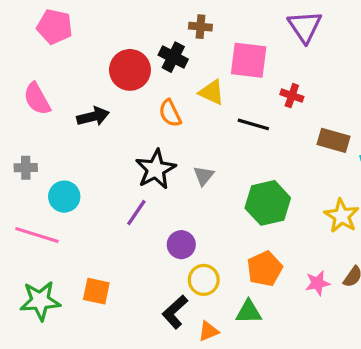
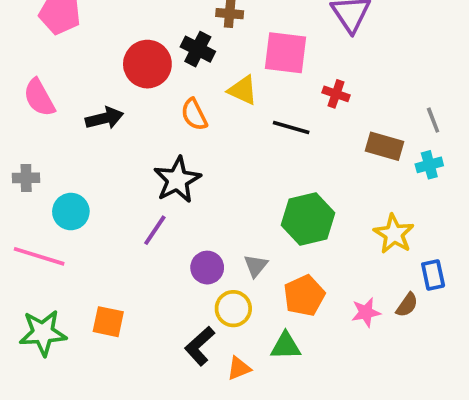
gray triangle: (204, 176) -> (256, 266), moved

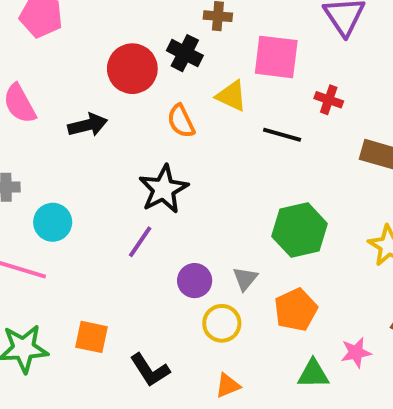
pink star: (366, 312) -> (356, 352), moved
black L-shape: (200, 346) -> (150, 370), moved, turned -81
green triangle: (286, 346) -> (313, 374), moved

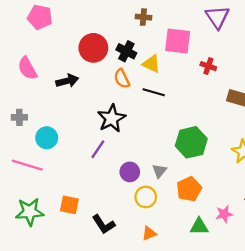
black cross: (185, 53) -> (126, 51), moved
black line: (282, 135) -> (154, 92), moved

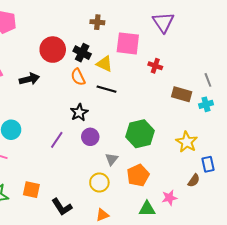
black star: (112, 118) -> (79, 112), moved, size x0.7
purple circle: (130, 172) -> (90, 137), moved

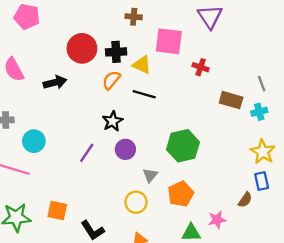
black cross: (82, 53) -> (116, 52), turned -30
orange semicircle: (78, 77) -> (111, 80), turned 66
yellow star: (187, 142) -> (263, 152), moved

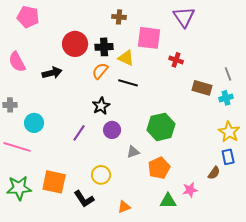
gray triangle: (150, 175) -> (133, 152), turned 32
yellow circle: (136, 202) -> (101, 175), moved
orange square: (57, 210) -> (54, 182), size x1.4

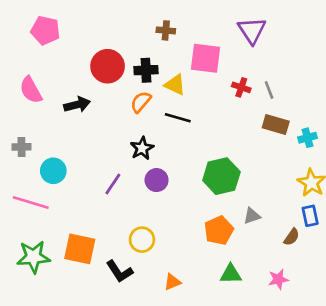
gray line: (228, 74) -> (269, 90), moved
gray triangle: (133, 152) -> (252, 216), moved
pink star: (190, 190) -> (278, 279), moved

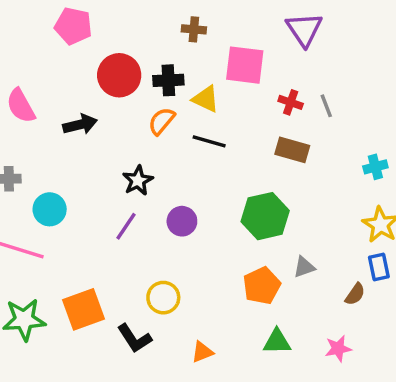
pink pentagon: (45, 30) -> (73, 26), moved
brown rectangle: (276, 124) -> (292, 150), moved
black star: (142, 148) -> (138, 180), moved
orange square: (80, 249) -> (84, 309), turned -32

